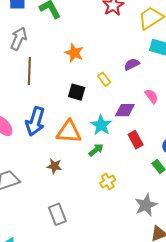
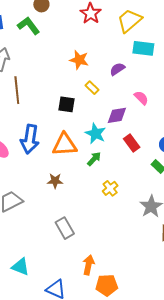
orange star: (74, 53) -> (79, 60), moved

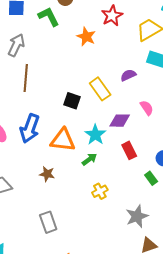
orange star: (79, 60) -> (86, 37), moved
yellow rectangle: (92, 88) -> (100, 89), size x1.6

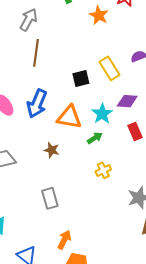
black square: (72, 101) -> (81, 78), turned -36

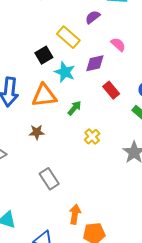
cyan star: (102, 114) -> (65, 72), moved

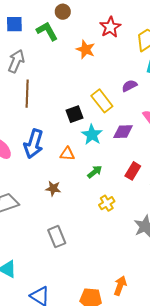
red rectangle: (111, 90) -> (133, 171), moved, turned 60
orange triangle: (44, 96) -> (67, 154), size x0.6
orange arrow: (75, 214) -> (120, 286), moved

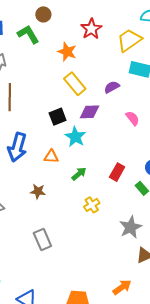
yellow rectangle: (102, 101) -> (75, 84), moved
purple diamond: (123, 132) -> (90, 112), moved
orange arrow: (120, 286) -> (122, 287), moved, turned 36

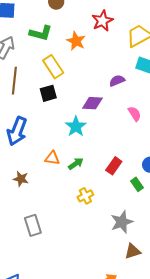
green L-shape: (28, 34) -> (41, 33), moved, turned 130
yellow rectangle: (75, 84) -> (53, 67), moved
black square: (58, 117) -> (48, 93), moved
orange triangle: (51, 157) -> (52, 158), moved
brown star: (38, 191) -> (21, 179), moved

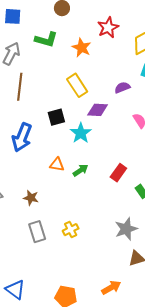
yellow rectangle: (53, 67) -> (77, 85), moved
black square: (48, 93) -> (56, 117), moved
brown star: (21, 179) -> (31, 198), moved
yellow cross: (85, 196) -> (71, 230), moved

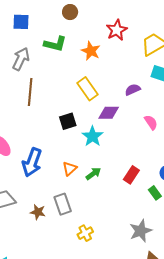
blue arrow: (22, 137) -> (32, 162), moved
orange triangle: (57, 165) -> (70, 169), turned -49
brown star: (31, 198) -> (38, 212), moved
gray rectangle: (37, 232) -> (63, 204), moved

